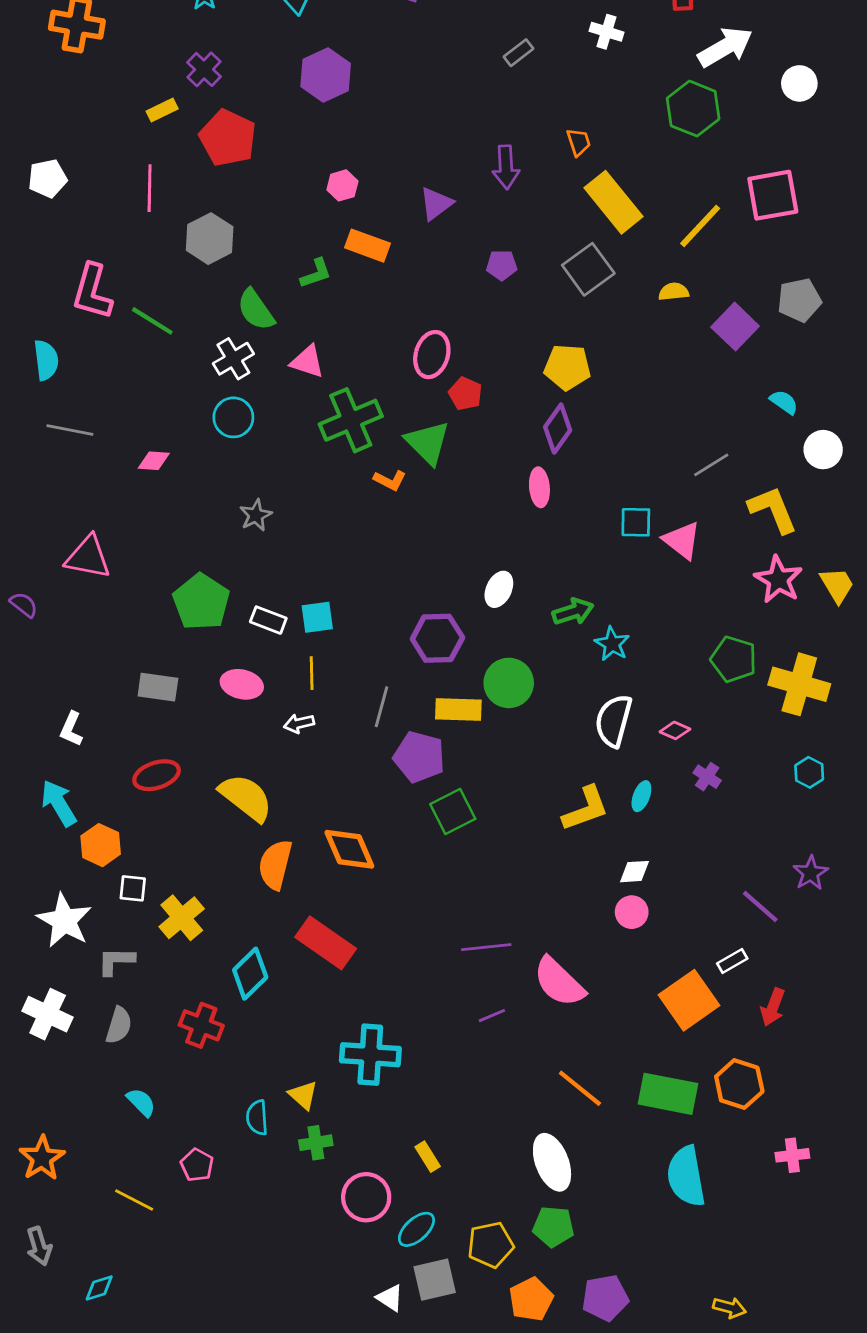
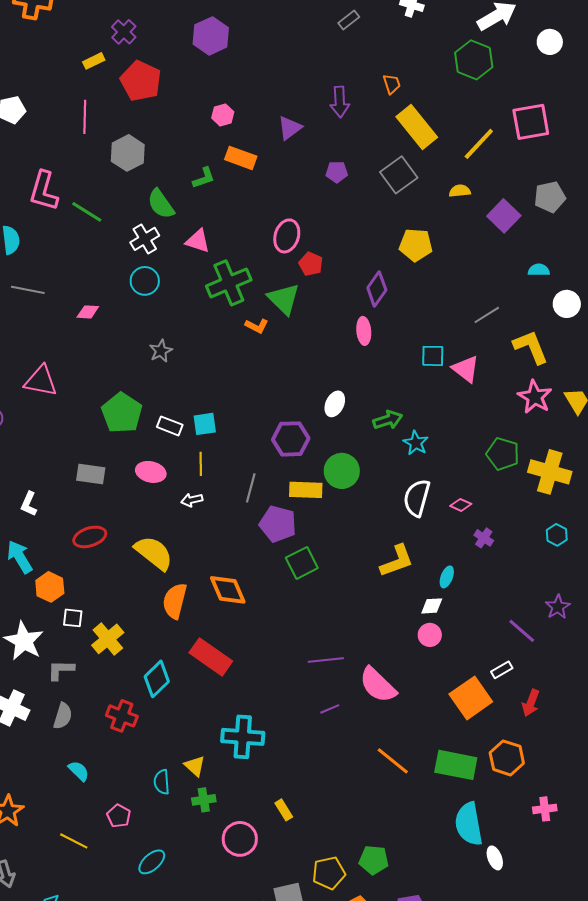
yellow pentagon: (567, 367) -> (416, 245), moved
cyan semicircle: (784, 402) -> (539, 270), turned -35
cyan ellipse: (641, 796) -> (447, 577), moved
white ellipse: (552, 1162) -> (495, 858), moved, size x0.6
cyan ellipse: (416, 1229) -> (152, 862), moved

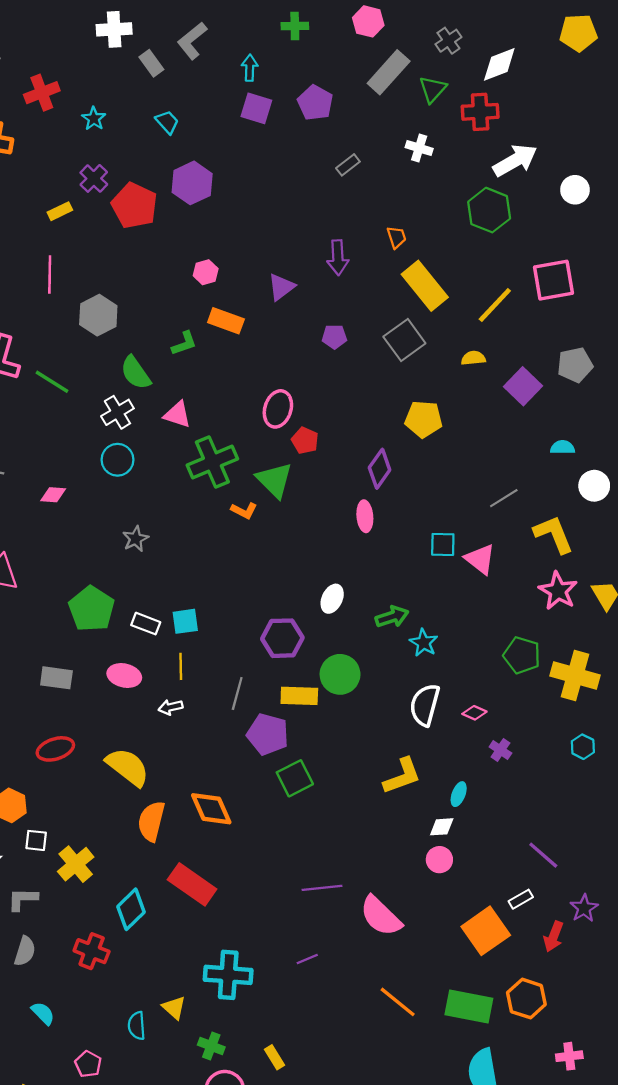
red pentagon: (141, 81) -> (134, 206), moved
purple star: (558, 607) -> (584, 908), moved
purple line: (330, 709) -> (307, 959), moved
green cross: (204, 800) -> (211, 1046), moved, turned 30

